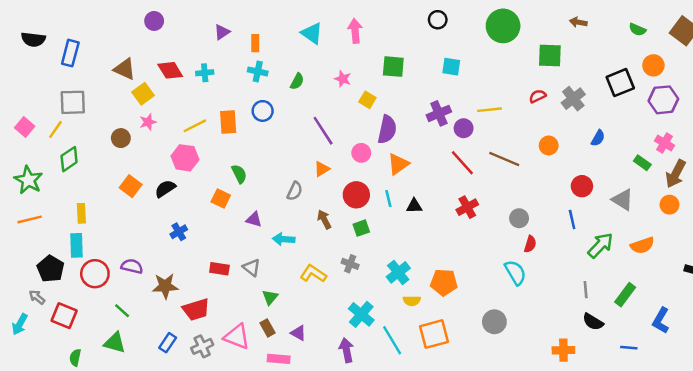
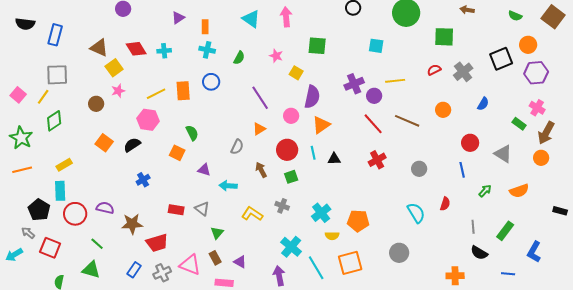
cyan square: (451, 67) -> (376, 46), moved
yellow rectangle: (81, 213) -> (64, 165), turned 63
red semicircle: (530, 244) -> (445, 204), moved
green arrow: (600, 245) -> (485, 191), size x0.6
cyan arrow: (20, 324) -> (14, 255), turned 30

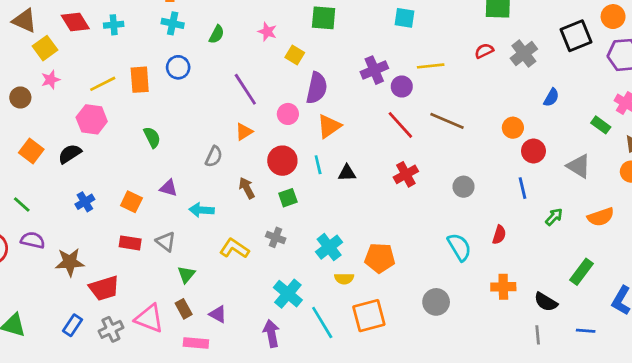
orange circle: (443, 110) -> (513, 128), moved
orange square: (177, 153) -> (131, 202), moved
gray line: (473, 227) -> (538, 335), moved
green line: (97, 244) -> (22, 205), moved
orange cross: (455, 276) -> (503, 287), moved

